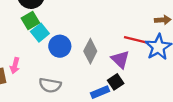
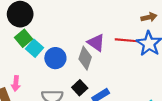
purple triangle: (120, 59) -> (96, 43), moved
black square: (116, 82) -> (80, 88), moved

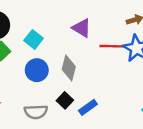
purple triangle: (96, 43) -> (82, 28), moved
cyan square: (34, 48) -> (34, 39), moved

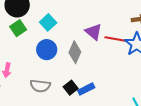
purple triangle: (82, 28) -> (94, 32), moved
black square: (65, 100) -> (71, 88), moved

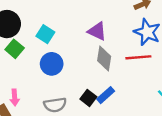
red line: (116, 39) -> (138, 57), moved
gray diamond: (75, 52) -> (104, 58), moved

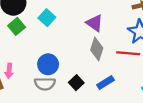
blue circle: (52, 64) -> (48, 64), moved
blue rectangle: (106, 95) -> (105, 83), moved

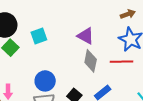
cyan square: (47, 18) -> (39, 36), turned 35

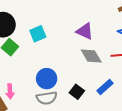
gray diamond: (91, 61) -> (91, 56), turned -40

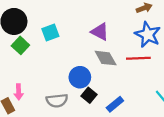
blue circle: (47, 79) -> (80, 77), moved
blue rectangle: (105, 87) -> (115, 104), moved

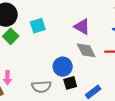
black square: (89, 95) -> (70, 83), turned 32

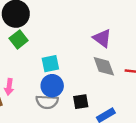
cyan square: (38, 26) -> (50, 64), moved
blue circle: (63, 67) -> (52, 86), moved

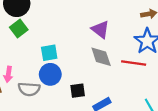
gray semicircle: (47, 102) -> (29, 89), moved

